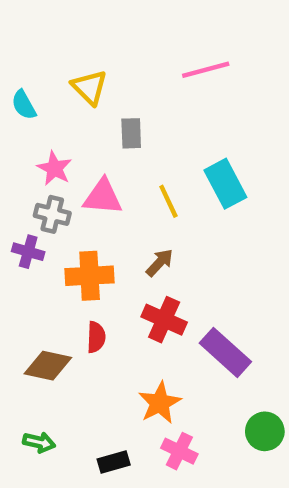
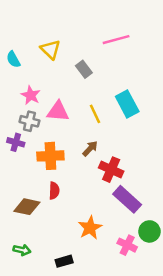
gray rectangle: (131, 133) -> (84, 69), moved, turned -35
red cross: (164, 320) -> (111, 170), moved
green circle: (265, 431) -> (149, 231), moved
pink cross: (179, 451) -> (127, 245), moved

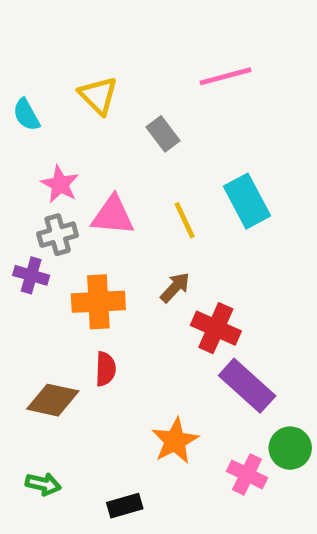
gray cross: (29, 121) -> (58, 235), turned -30

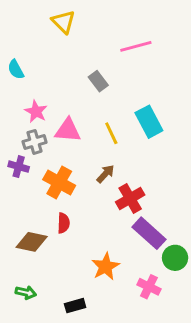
yellow triangle: (98, 95) -> (64, 22), moved
orange cross: (98, 302) -> (59, 182), turned 32
red cross: (216, 328) -> (130, 198), turned 36
green circle: (290, 448) -> (175, 258), moved

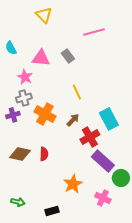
cyan rectangle: (149, 122) -> (109, 119), moved
pink triangle: (68, 130) -> (41, 58), moved
purple cross: (19, 167) -> (13, 115), turned -32
orange cross: (59, 182) -> (45, 114), moved
brown diamond: (32, 242) -> (20, 154), moved

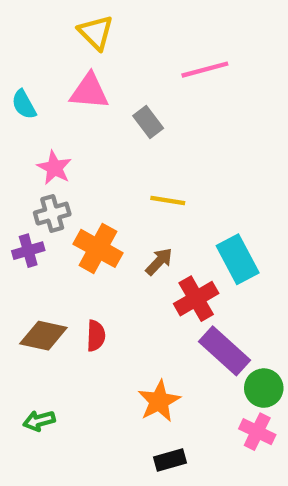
pink triangle: (41, 58) -> (89, 91), moved
yellow line: (77, 92) -> (168, 200), turned -56
pink cross: (103, 198) -> (257, 432), moved
green arrow: (18, 202) -> (39, 421), moved, turned 152
black rectangle: (52, 211) -> (170, 460), moved

